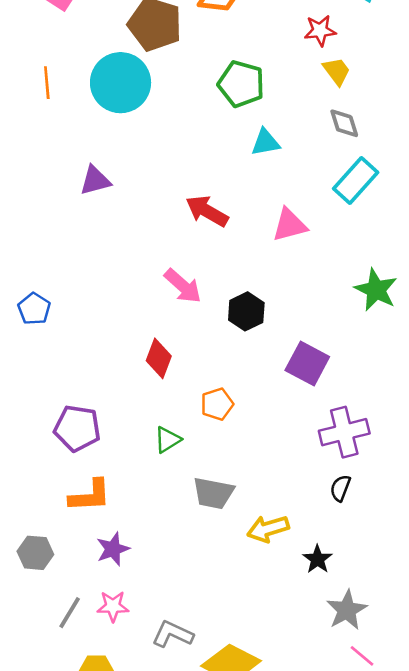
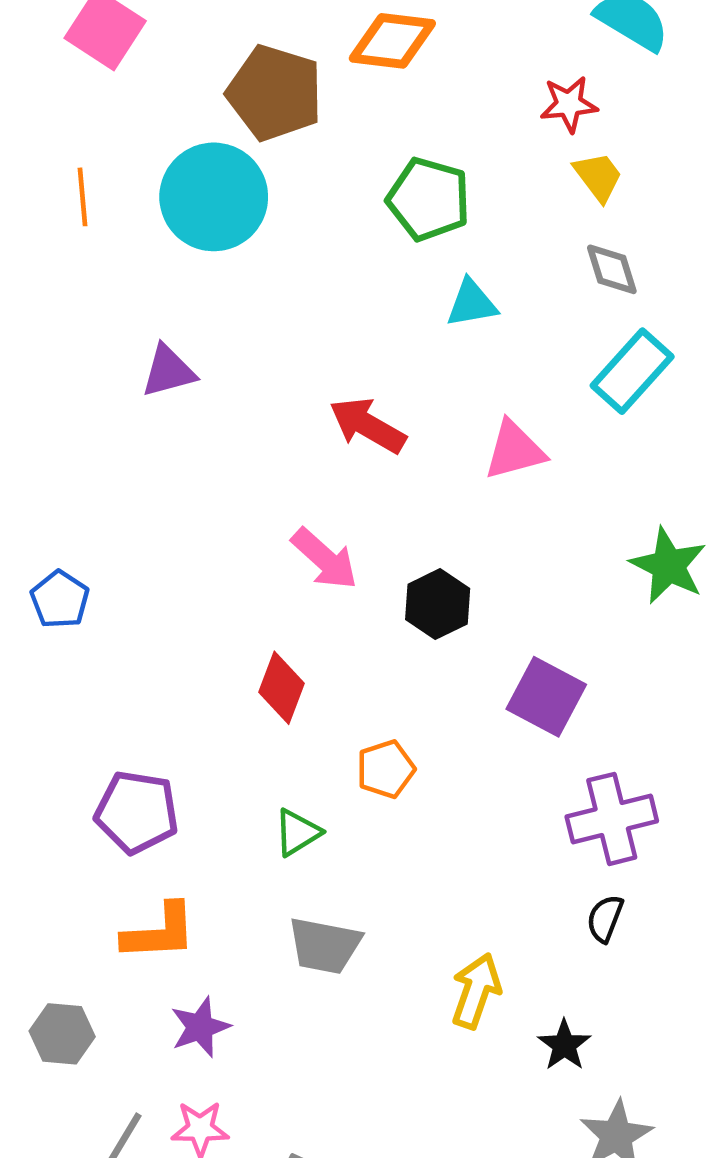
gray trapezoid: (213, 493) -> (325, 946), moved
yellow arrow: (268, 529) -> (476, 991), turned 126

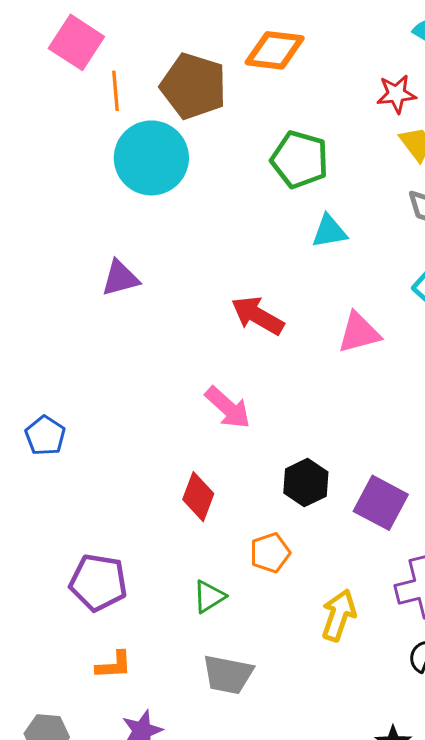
orange line: (83, 197) -> (115, 91), moved
black hexagon: (438, 604) -> (306, 483), moved
orange L-shape: (159, 932) -> (114, 665), size x0.7
yellow arrow: (476, 991) -> (339, 615), moved

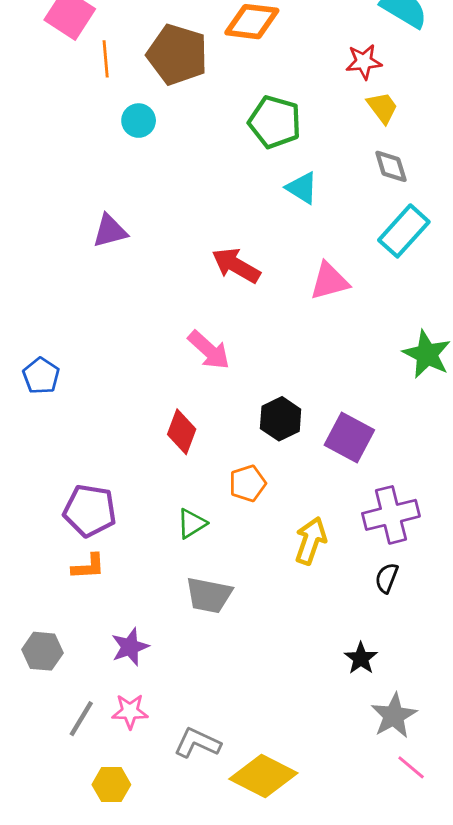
cyan circle: (151, 158) -> (139, 121), size x0.5
cyan triangle: (329, 231) -> (302, 188), turned 42
orange L-shape: (114, 665) -> (88, 567), moved

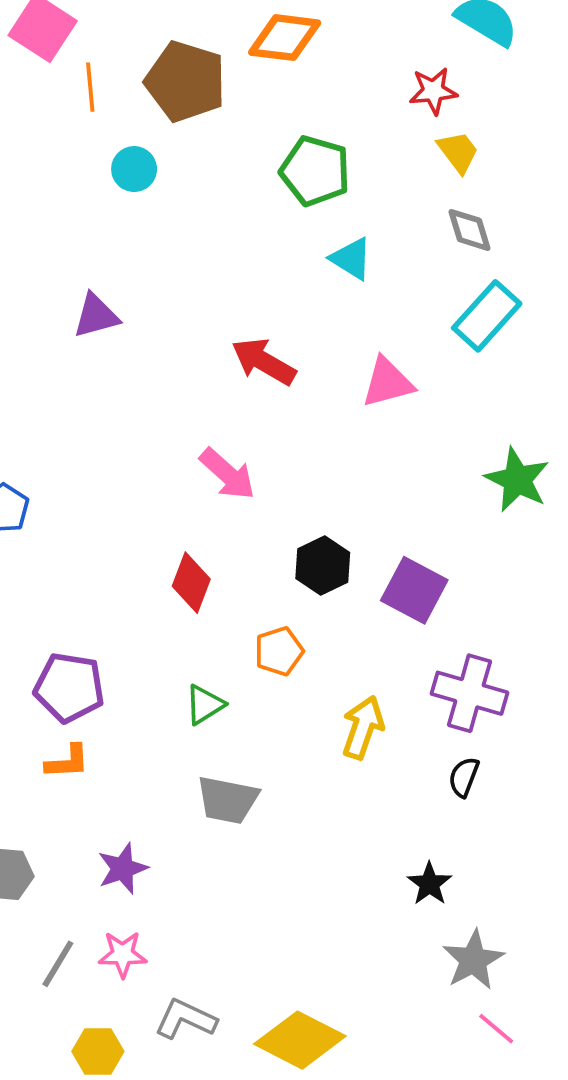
purple cross: (391, 515) -> (470, 693), turned 30
gray L-shape: (197, 743) -> (186, 1019), moved

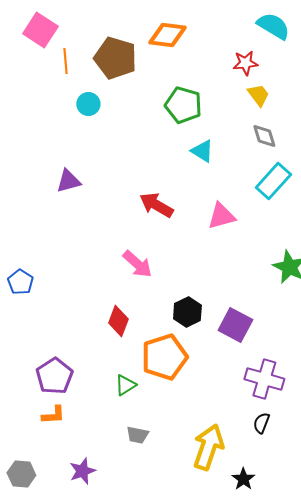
orange pentagon: (279, 651) -> (164, 357), size x1.8
purple pentagon: (69, 687) -> (54, 376), turned 30
yellow arrow: (363, 727) -> (208, 447), moved, size x1.4
gray trapezoid: (227, 800) -> (137, 435), size x0.7

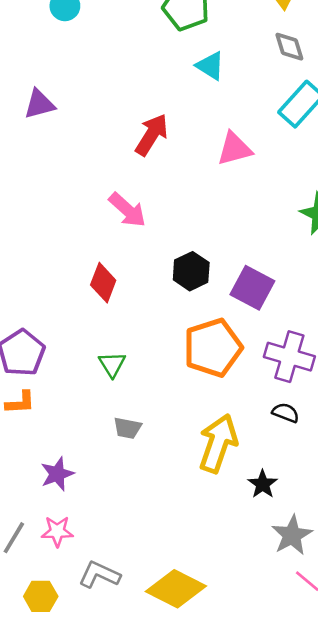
red arrow: (156, 205) -> (152, 135), turned 92
orange pentagon: (164, 357) -> (213, 348), moved
green triangle: (125, 385) -> (112, 364), turned -30
black semicircle: (261, 423) -> (286, 413), turned 90

